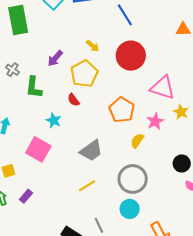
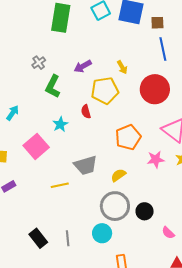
yellow semicircle: (137, 141) -> (118, 175), moved
black circle: (182, 163) -> (145, 211), moved
yellow line: (87, 186) -> (60, 185), moved

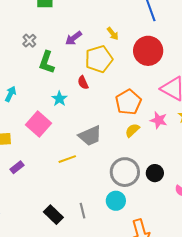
pink star: (156, 159) -> (159, 120), turned 30
yellow semicircle: (118, 175) -> (132, 130), moved

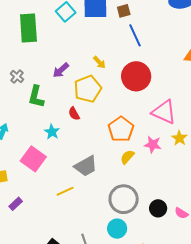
black circle: (155, 173) -> (158, 208), moved

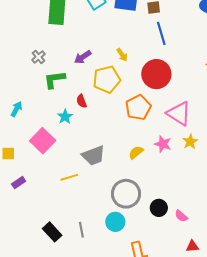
green L-shape: (36, 97) -> (54, 79), turned 60
red semicircle: (74, 114) -> (82, 101), moved
orange pentagon: (121, 129) -> (138, 107), moved

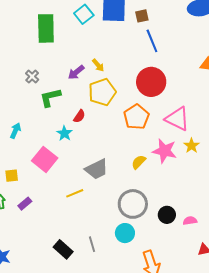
yellow arrow: (122, 55) -> (98, 65), moved
red semicircle: (82, 101) -> (79, 116), turned -120
pink star: (163, 144) -> (165, 151), size x1.4
pink semicircle: (181, 216) -> (190, 221), turned 136

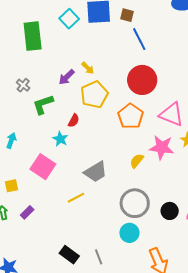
brown square: (142, 16) -> (127, 15), turned 32
gray line: (92, 244) -> (99, 257), moved

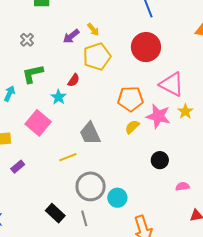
green L-shape: (43, 104) -> (33, 74), moved
orange pentagon: (131, 116) -> (130, 99), moved, turned 30
gray trapezoid: (96, 172) -> (90, 133), turned 90
gray circle: (135, 203) -> (91, 186), moved
black circle: (170, 211) -> (160, 160), moved

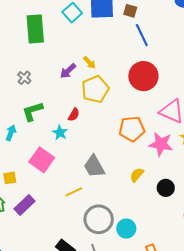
yellow semicircle: (132, 127) -> (137, 175), moved
purple rectangle: (18, 167) -> (25, 205), size x1.5

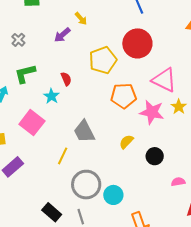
yellow arrow: (89, 63) -> (81, 19), moved
yellow pentagon: (95, 89) -> (103, 60), moved
red semicircle: (74, 115) -> (66, 79), turned -56
yellow line: (74, 192) -> (63, 156), turned -42

